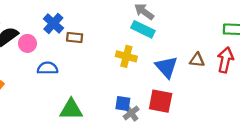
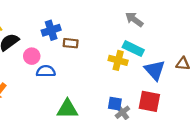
blue cross: (53, 23) -> (51, 30), turned 30
cyan rectangle: (143, 29) -> (133, 49), moved
pink circle: (27, 43) -> (32, 56), moved

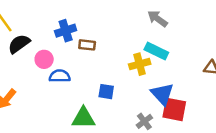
yellow cross: (118, 60) -> (140, 64), turned -30
blue triangle: (155, 70) -> (162, 94), moved
blue square: (115, 104) -> (106, 92), moved

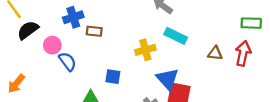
cyan rectangle: (156, 51) -> (176, 36), moved
blue semicircle: (60, 76) -> (67, 61), turned 54

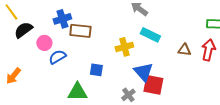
brown rectangle: (94, 31) -> (80, 31), size x1.5
blue semicircle: (67, 61) -> (57, 57), turned -84

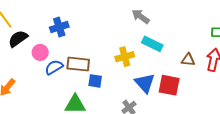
brown rectangle: (80, 31) -> (78, 64), moved
red square: (153, 85) -> (169, 85), moved

